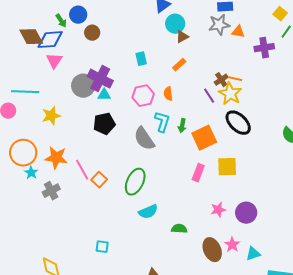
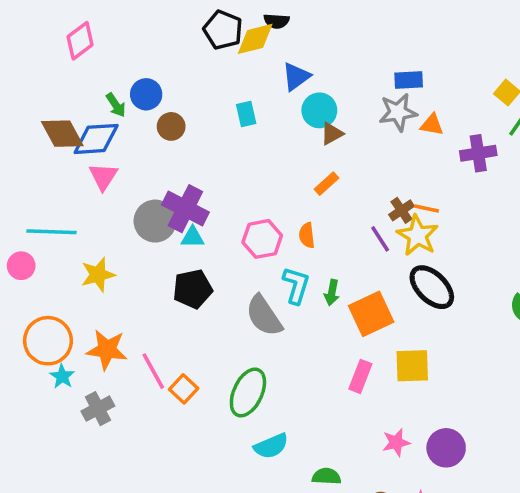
cyan rectangle: (141, 59) -> (246, 114), moved

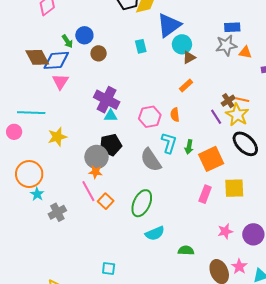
blue triangle: (296, 76) -> (169, 25), size x1.5
gray circle: (155, 221) -> (97, 157), moved
orange star: (107, 350) -> (96, 172), moved, size x0.6

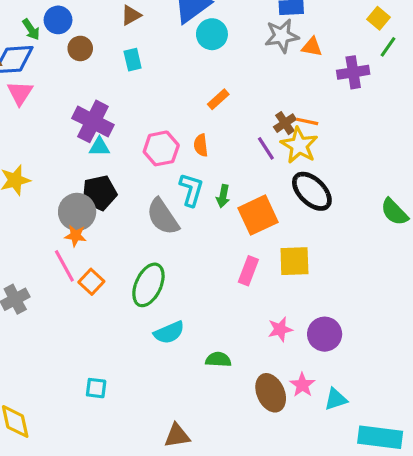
cyan rectangle: (141, 46) -> (133, 60), moved
brown triangle: (189, 57) -> (131, 15), moved

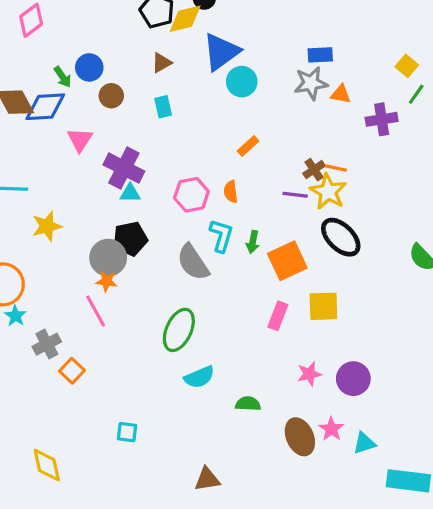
pink triangle: (20, 93) -> (80, 140), moved
purple line: (266, 148) -> (295, 195), turned -50
orange square: (91, 282) -> (72, 371), moved

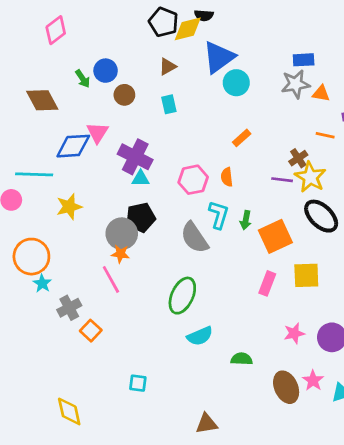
blue diamond: (45, 107) -> (73, 146), moved
orange line: (336, 168) -> (325, 135), moved

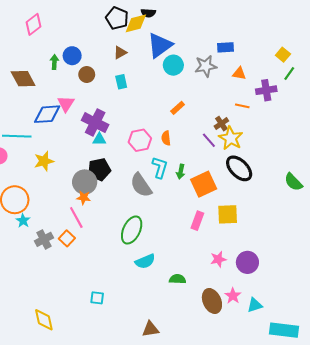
green arrow: (83, 79) -> (54, 62), turned -144
gray star: (296, 84) -> (206, 66), moved
purple line: (282, 180) -> (209, 140), turned 42
orange square: (91, 331) -> (67, 238), moved

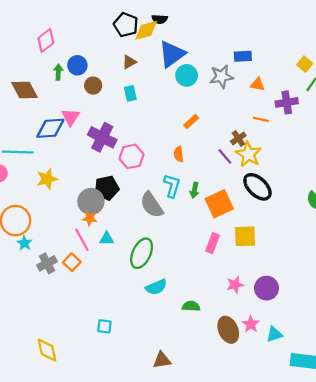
pink diamond: (34, 24) -> (46, 41), moved
cyan triangle: (99, 139) -> (107, 239), moved
pink hexagon: (140, 140) -> (131, 156), moved

